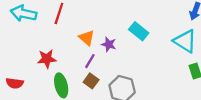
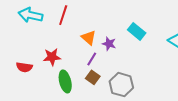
red semicircle: (15, 83) -> (24, 67), moved

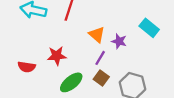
green ellipse: (65, 81) -> (71, 82), turned 65

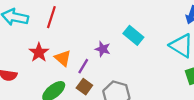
orange triangle: (97, 35) -> (63, 58), moved
red star: (57, 56) -> (39, 52), moved, turned -30

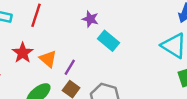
cyan rectangle: (133, 35) -> (109, 41), moved
purple star: (103, 49) -> (90, 19), moved

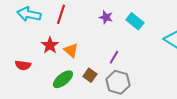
cyan rectangle: (109, 41) -> (135, 21), moved
purple line: (70, 67) -> (114, 57), moved

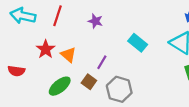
purple star: (106, 17) -> (95, 21), moved
cyan rectangle: (135, 21) -> (138, 43), moved
purple line: (114, 57) -> (102, 62), moved

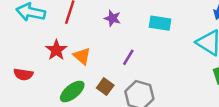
cyan rectangle: (138, 43) -> (160, 23), moved, turned -30
purple line: (102, 62) -> (128, 57), moved

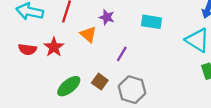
orange triangle: (82, 56) -> (88, 34), moved
red semicircle: (23, 74) -> (27, 49), moved

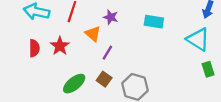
red semicircle: (27, 49) -> (34, 48), turned -98
purple line: (122, 54) -> (107, 53), moved

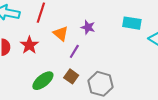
purple star: (111, 17) -> (88, 27), moved
cyan rectangle: (154, 22) -> (132, 23), moved

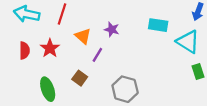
brown square: (71, 76) -> (80, 78), moved
green ellipse: (43, 81) -> (48, 89), moved, turned -70

